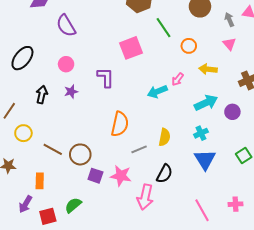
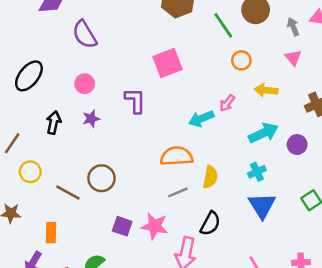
green line: (163, 28) -> (223, 25), moved
orange semicircle: (120, 124) -> (177, 156), moved, turned -105
brown circle: (80, 154) -> (101, 178), moved

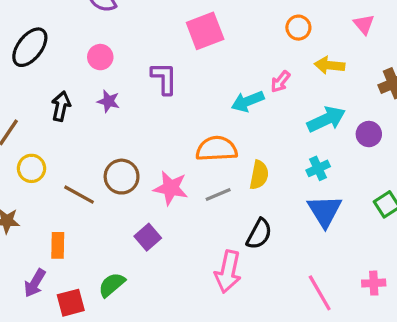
purple star: (91, 119) -> (108, 101), turned 30
purple square: (122, 226) -> (148, 237), turned 30
pink star: (155, 226) -> (171, 188), moved

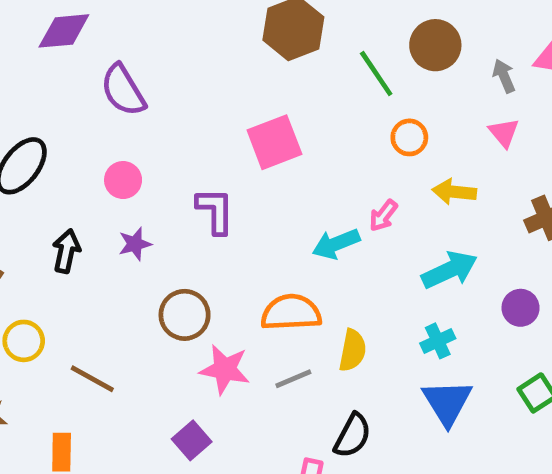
purple star: (108, 101) -> (135, 244), turned -30
purple circle: (369, 134) -> (521, 308), moved
brown circle: (122, 177) -> (185, 315), moved

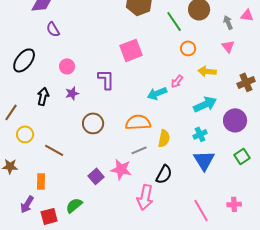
purple semicircle: (123, 90) -> (53, 29), moved, size x0.7
purple circle: (521, 308) -> (235, 120), size x1.5
pink star: (225, 369) -> (121, 169), moved

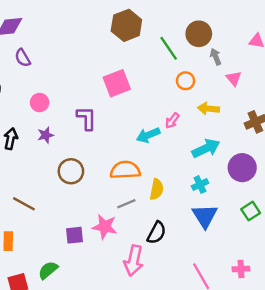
gray arrow: (228, 22) -> (216, 57), moved
purple square: (96, 176) -> (75, 235), turned 35

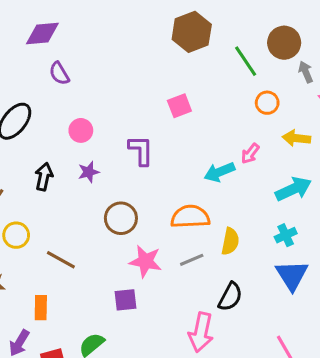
pink square: (117, 83) -> (179, 106), size x0.7
pink star: (105, 227) -> (146, 261), moved

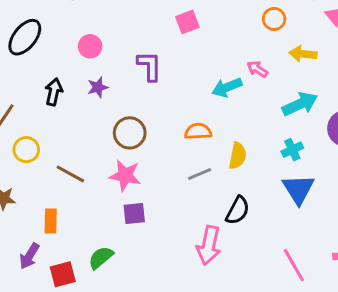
pink arrow: (250, 154) -> (257, 69), turned 85
orange semicircle: (190, 217) -> (198, 131), size x0.7
pink star: (146, 261) -> (125, 175), moved

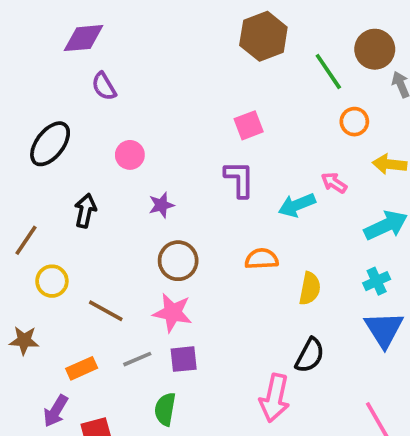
purple L-shape: (149, 66) -> (239, 179), moved
purple star: (98, 87) -> (161, 205), moved
gray line: (200, 174) -> (137, 359), moved
orange rectangle: (51, 221) -> (82, 368), turned 65
green semicircle: (101, 258) -> (165, 409), moved, turned -40

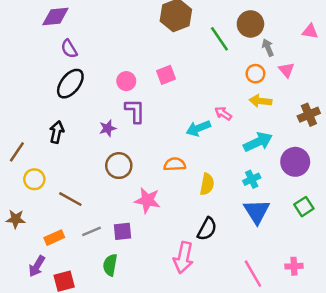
orange circle: (354, 122) -> (255, 74), moved
black ellipse: (50, 144) -> (70, 84), moved
pink circle: (130, 155) -> (126, 81), moved
purple L-shape: (239, 179) -> (135, 111), moved
pink star: (173, 313) -> (147, 200), moved

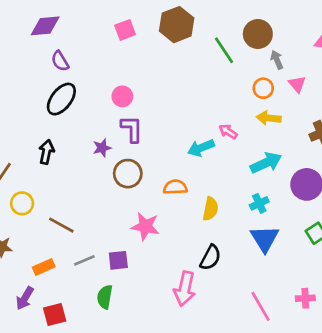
pink square: (166, 75) -> (125, 30), moved
brown circle: (119, 166) -> (128, 174), moved

